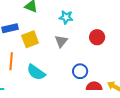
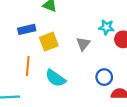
cyan star: (66, 17) -> (106, 27), moved

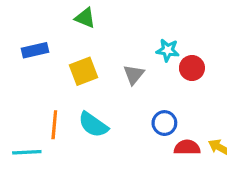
blue rectangle: (27, 29) -> (35, 50), moved
orange line: (28, 66) -> (54, 125), moved

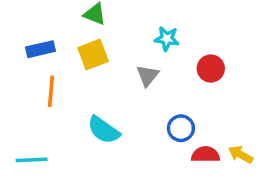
cyan star: (168, 50) -> (167, 39), moved
yellow square: (83, 71) -> (93, 54), moved
orange line: (54, 125) -> (51, 91), moved

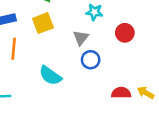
blue circle: (181, 128) -> (91, 60), moved

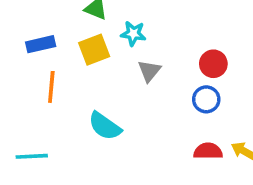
cyan star: (94, 12) -> (133, 34), moved
blue circle: (91, 60) -> (206, 99), moved

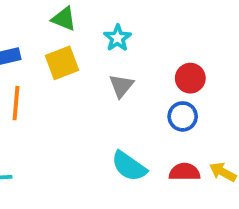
cyan star: (133, 34) -> (118, 38), moved, turned 30
cyan semicircle: (105, 126) -> (129, 166), moved

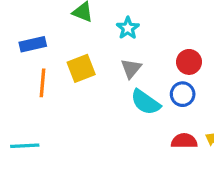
yellow square: (62, 63) -> (81, 68), moved
cyan semicircle: (129, 166) -> (146, 102), moved

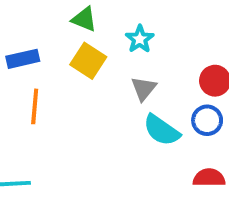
yellow square: (81, 68) -> (88, 61), moved, turned -36

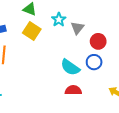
gray triangle: (144, 89) -> (77, 28), moved
red semicircle: (209, 178) -> (73, 90), moved

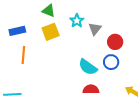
yellow square: (32, 31) -> (51, 32), turned 36

